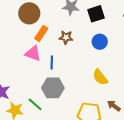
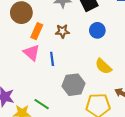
pink triangle: (33, 53) -> (31, 53), turned 30
gray hexagon: (53, 88) -> (74, 85), moved

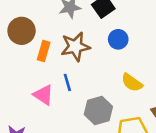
brown star: (62, 31) -> (75, 47), size x1.6
pink triangle: (31, 53) -> (43, 95), moved

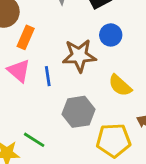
brown star: (75, 47) -> (79, 56), moved
pink triangle: (43, 95) -> (19, 71), moved

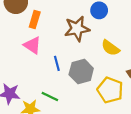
blue line: (48, 76) -> (57, 63), moved
yellow pentagon: (113, 140) -> (110, 90), turned 30

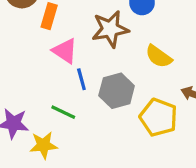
pink triangle: (32, 45) -> (65, 51), moved
green line: (50, 96) -> (63, 112), moved

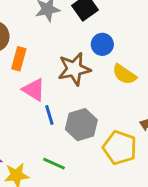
yellow semicircle: (159, 56) -> (124, 74), moved
green line: (63, 112) -> (54, 164), moved

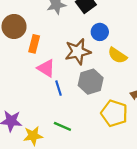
gray hexagon: (81, 125) -> (91, 82), moved

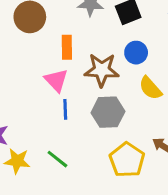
orange rectangle: (34, 44) -> (67, 47), moved, turned -30

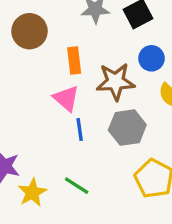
yellow star: (17, 161) -> (32, 192), turned -30

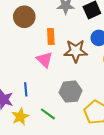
gray hexagon: (127, 128) -> (70, 92), moved
blue line: (80, 130) -> (26, 89), moved

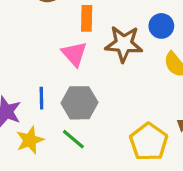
gray hexagon: (70, 92) -> (79, 103), moved

